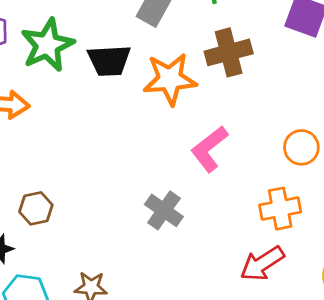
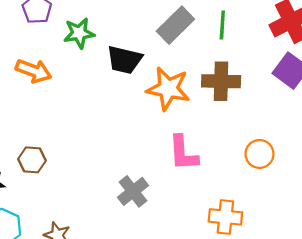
green star: (47, 45) -> (79, 33), size x0.7
orange circle: (301, 147) -> (259, 154), moved
pink L-shape: (209, 149) -> (183, 153), turned -72

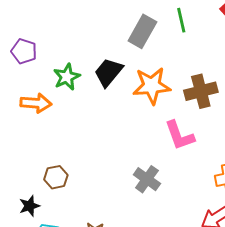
green star: (79, 33) -> (67, 77), moved
black trapezoid: (124, 60) -> (108, 72), turned 132
brown cross: (221, 81) -> (201, 91), moved

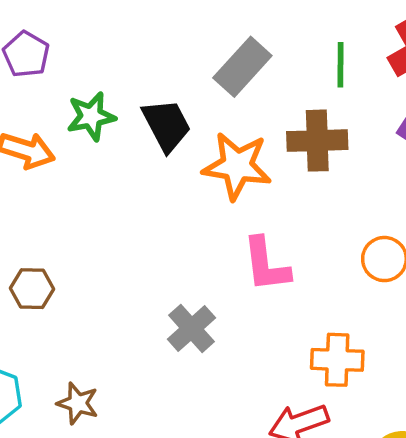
green line: (181, 20) -> (340, 65), moved
black trapezoid: (108, 72) -> (166, 125), turned 100
brown cross: (201, 91) -> (317, 141), moved

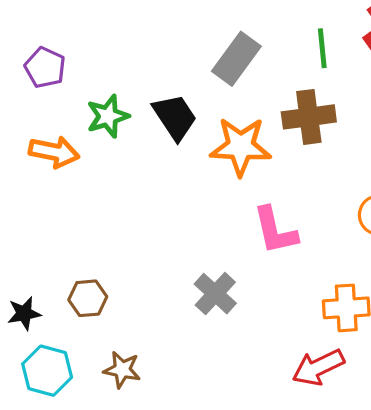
brown hexagon: (32, 289) -> (88, 298), moved

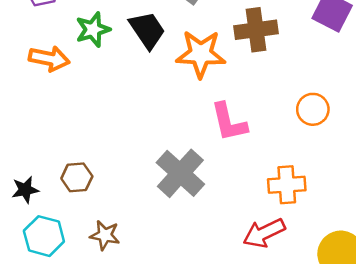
gray cross: (215, 294) -> (180, 173), size x1.4

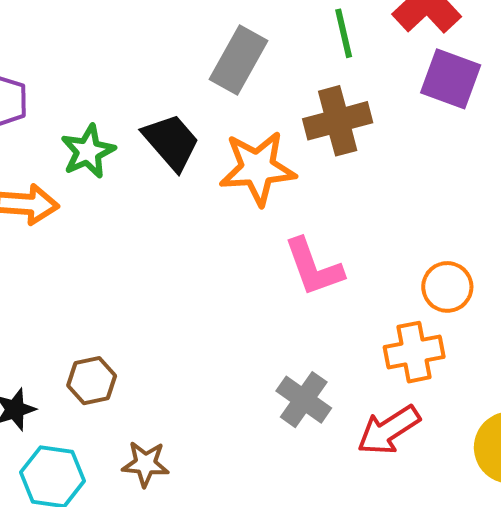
orange circle: (313, 109) -> (447, 287), moved
gray cross: (180, 173) -> (304, 400), moved, size x0.7

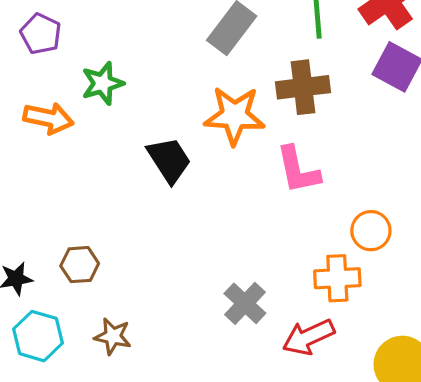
black trapezoid: (171, 142) -> (169, 160), moved
pink L-shape: (314, 267) -> (298, 170), moved

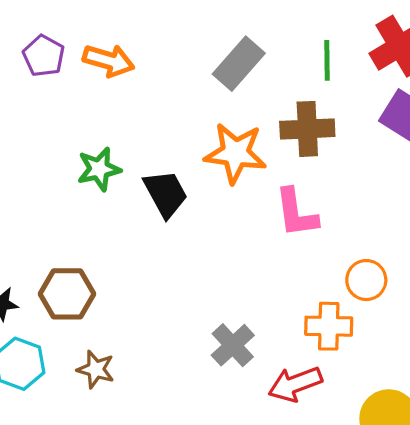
green star: (103, 83) -> (99, 169), moved
orange arrow: (48, 118) -> (109, 61), moved
brown hexagon: (80, 265) -> (67, 294), size x1.4

